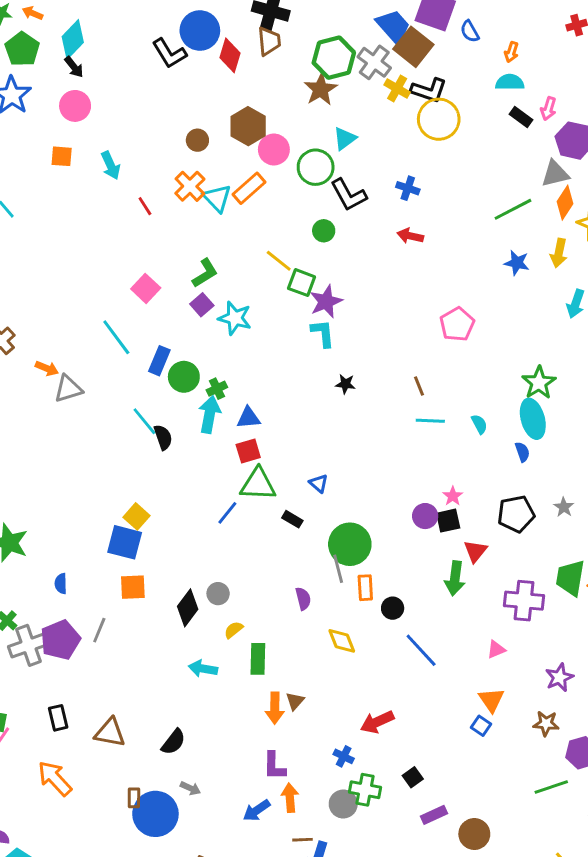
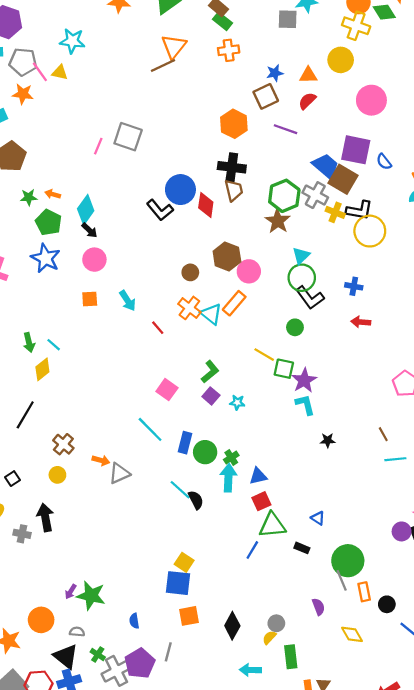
green circle: (316, 167) -> (302, 278), moved
cyan star: (235, 318) -> (237, 402), size x0.6
gray circle: (218, 594) -> (276, 623), moved

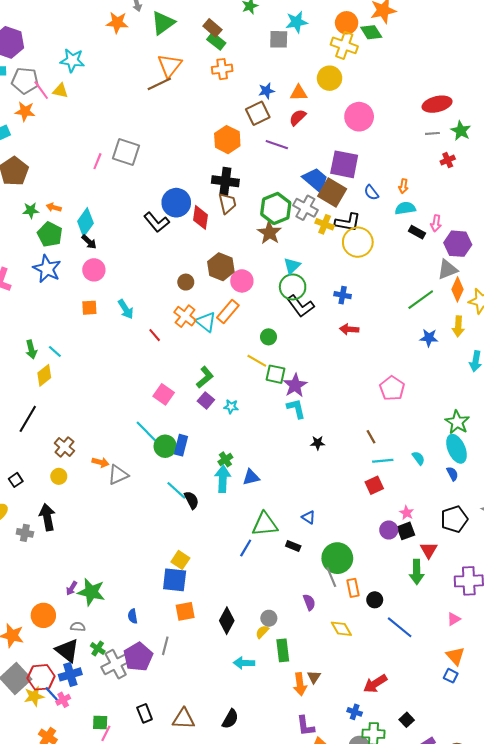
blue semicircle: (384, 162) -> (371, 193), moved
green circle: (295, 327) -> (268, 337), moved
green circle: (205, 452) -> (165, 446), moved
red square: (261, 501) -> (374, 485), moved

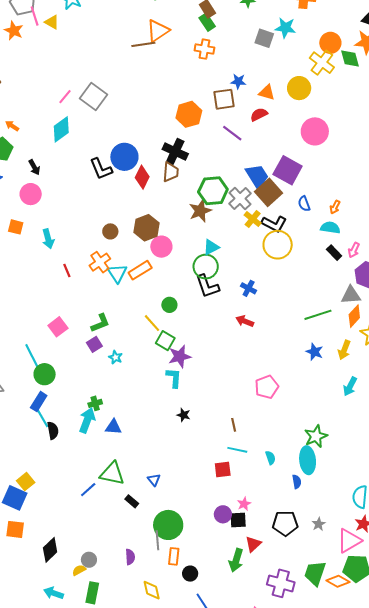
cyan diamond: (85, 222) -> (61, 129), moved
blue rectangle: (181, 445) -> (39, 402), moved

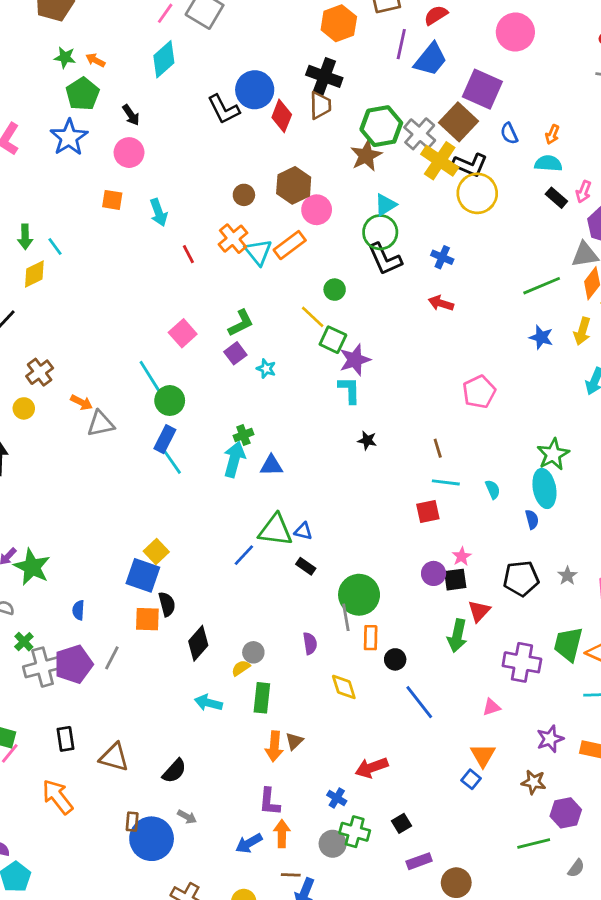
purple line: (232, 133) -> (401, 44), turned 70
blue trapezoid: (257, 176) -> (431, 59), moved, turned 76
yellow cross: (253, 219) -> (440, 161), size x1.5
black semicircle: (53, 431) -> (167, 604), moved
blue triangle: (154, 480) -> (303, 531), moved, turned -32

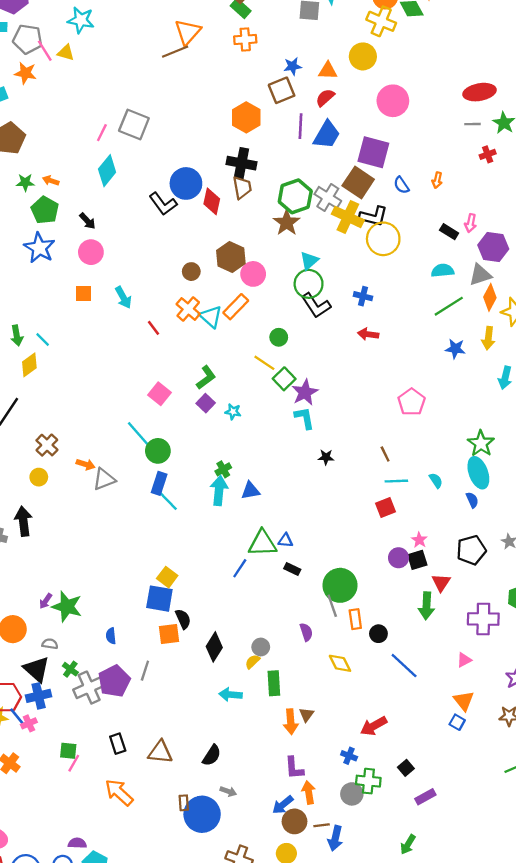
cyan semicircle: (548, 163) -> (443, 271), moved
green square: (333, 340) -> (284, 379), turned 30
brown circle: (456, 883) -> (295, 821), moved

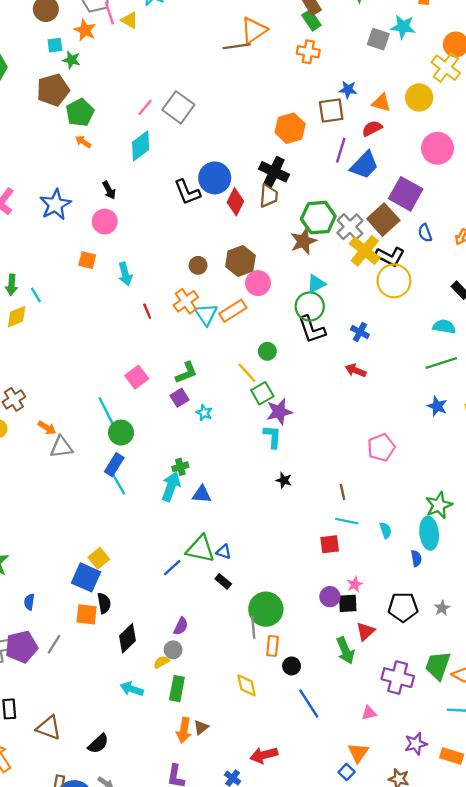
green star: (25, 182) -> (71, 60), moved
green pentagon: (45, 210) -> (80, 113), moved
green arrow: (426, 606) -> (345, 650), turned -40
purple semicircle: (306, 632) -> (181, 626), moved, turned 30

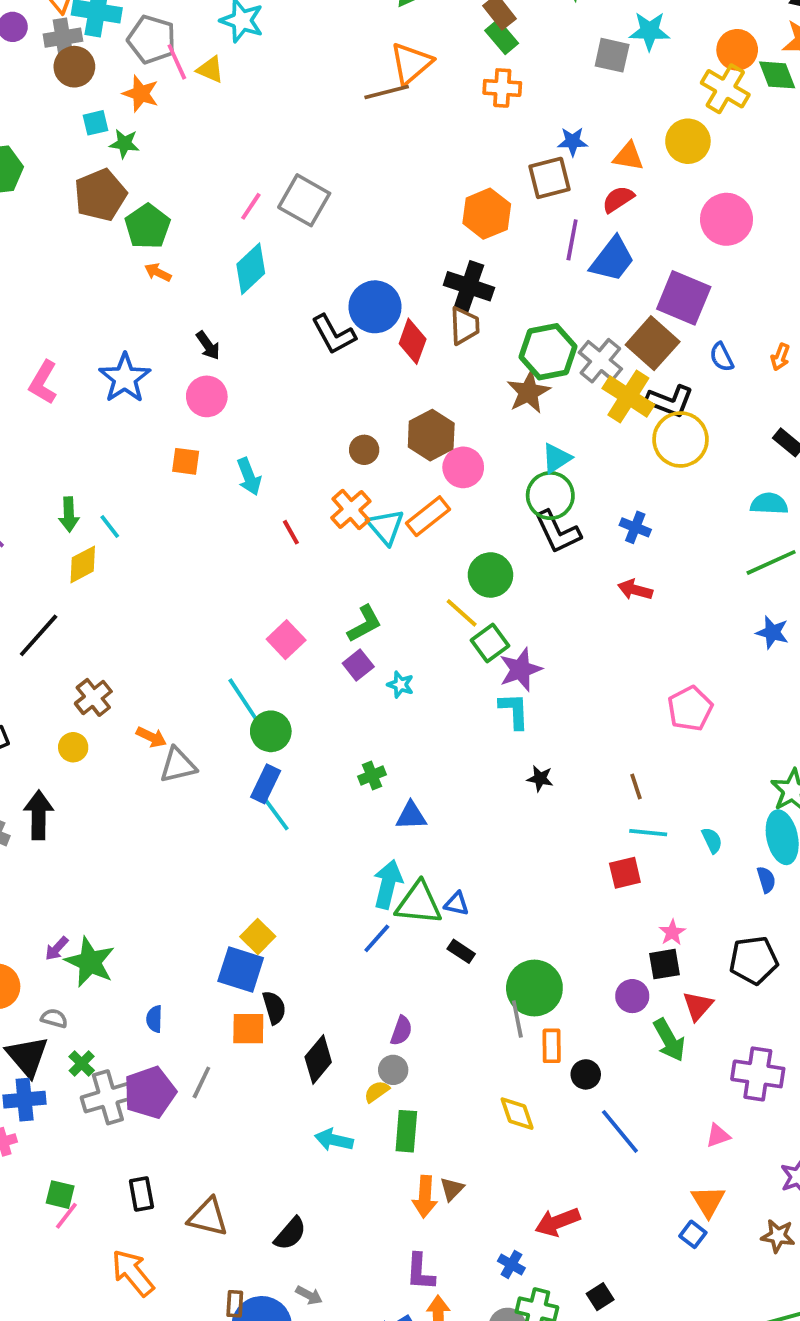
green circle: (267, 351) -> (490, 575), size x1.5
cyan arrow: (171, 487) -> (388, 884), moved
purple circle: (330, 597) -> (632, 996), moved

